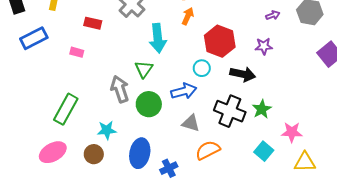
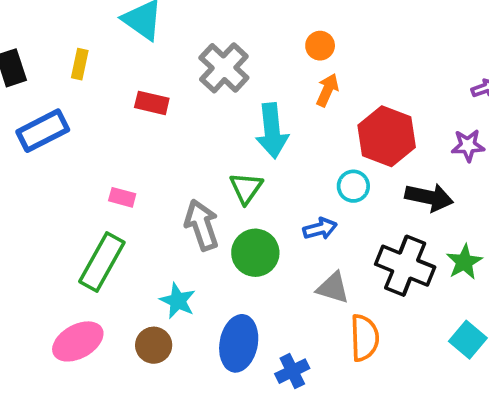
pink rectangle: (77, 52) -> (122, 197), moved
blue arrow: (184, 91) -> (320, 229), size x0.7
cyan star: (107, 130) -> (178, 301), turned 30
orange semicircle: (208, 150) -> (364, 338), turned 115

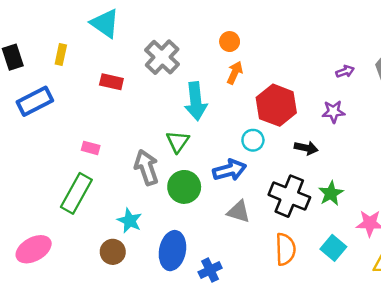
black arrow: (429, 197) -> (306, 148), size x0.7
blue arrow: (320, 229) -> (230, 170), size x1.4
orange semicircle: (364, 338) -> (285, 249), moved
pink ellipse: (78, 341) -> (34, 249), moved

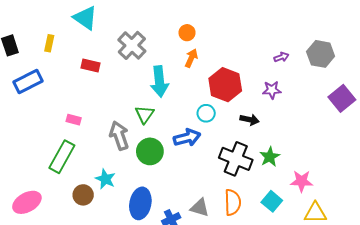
gray triangle: (239, 212) -> (200, 208), moved
brown circle: (113, 252) -> (83, 195), moved

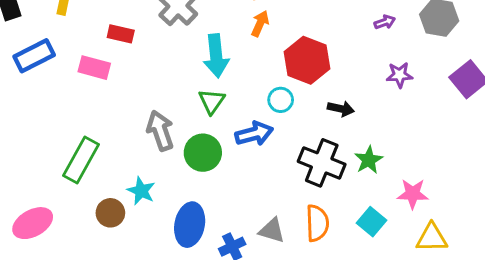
purple star: (272, 90) -> (399, 75), moved
green triangle: (145, 114) -> (212, 101), moved
pink rectangle: (74, 120) -> (94, 68), moved, size x1.5

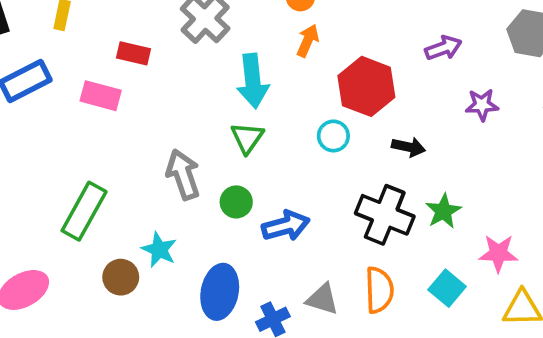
purple arrow: (385, 22) -> (443, 48), moved, size x1.4
blue arrow: (254, 134) -> (286, 226), moved
green circle: (203, 153) -> (236, 202), size x0.7

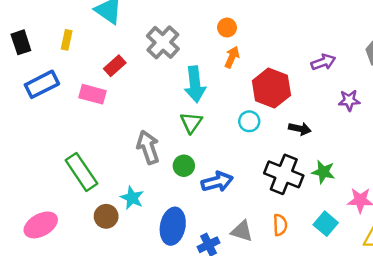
red rectangle: (134, 53) -> (115, 66), turned -55
green rectangle: (84, 211) -> (81, 172), turned -63
green star: (443, 211) -> (323, 172), turned -30
orange semicircle: (379, 290) -> (280, 225), size x0.7

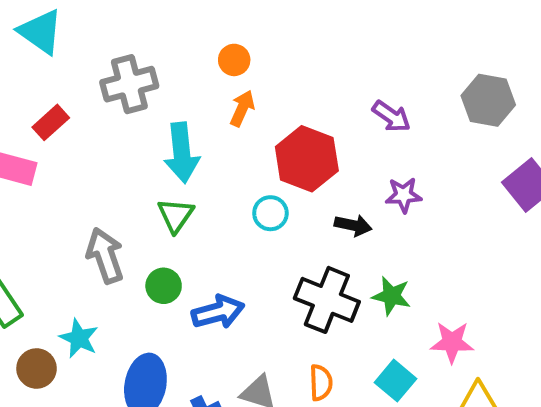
gray cross: (163, 42) -> (129, 84), turned 32
purple arrow: (323, 62) -> (391, 116), turned 55
purple star: (349, 100) -> (404, 195), moved

